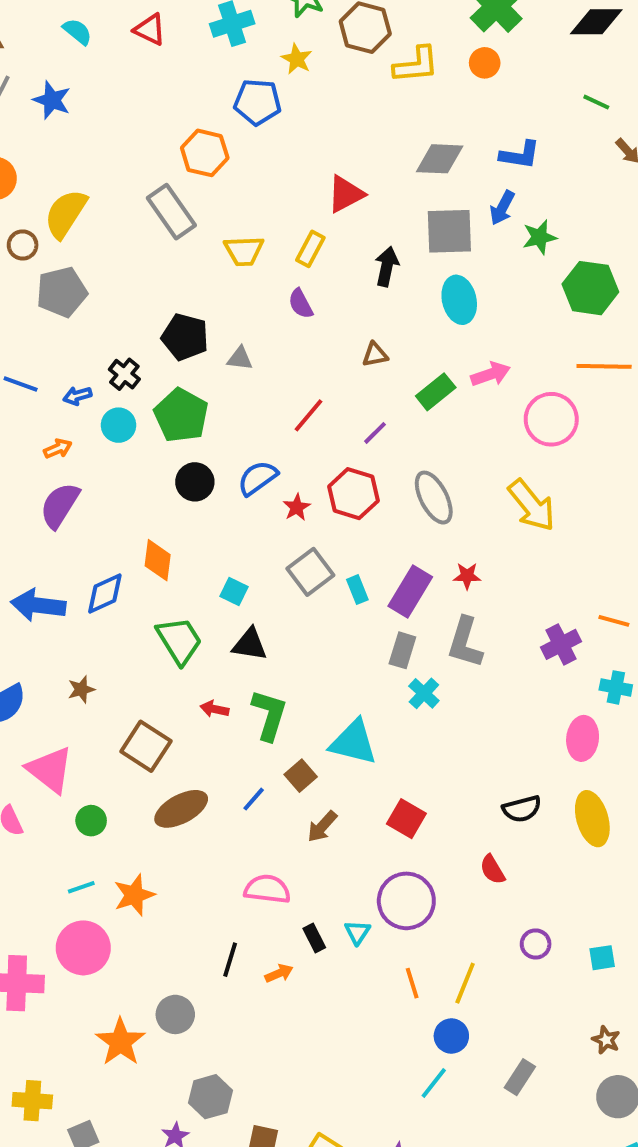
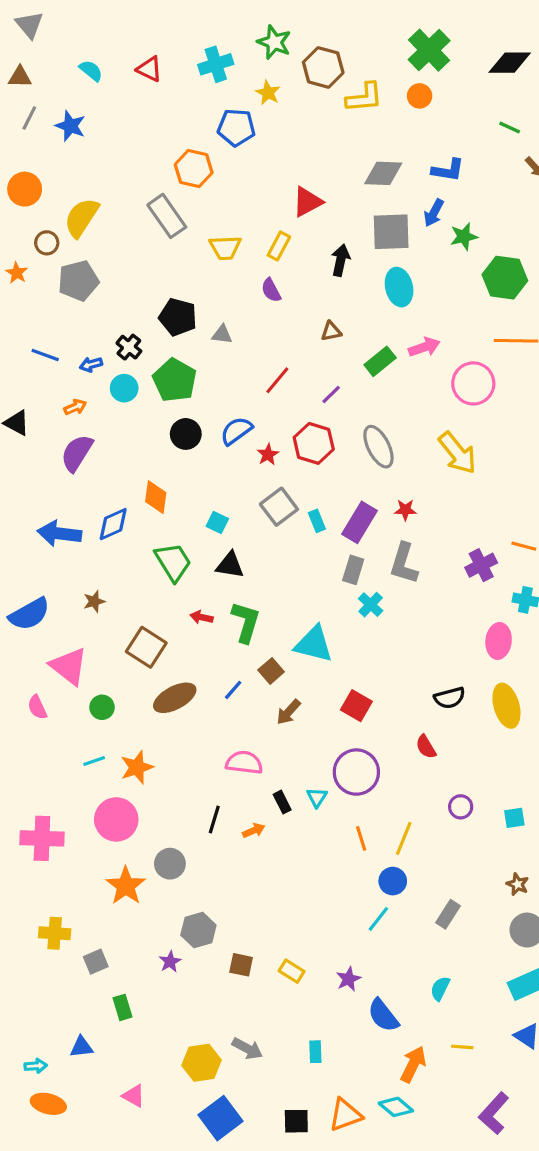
pink circle: (83, 948) -> (116, 819), moved

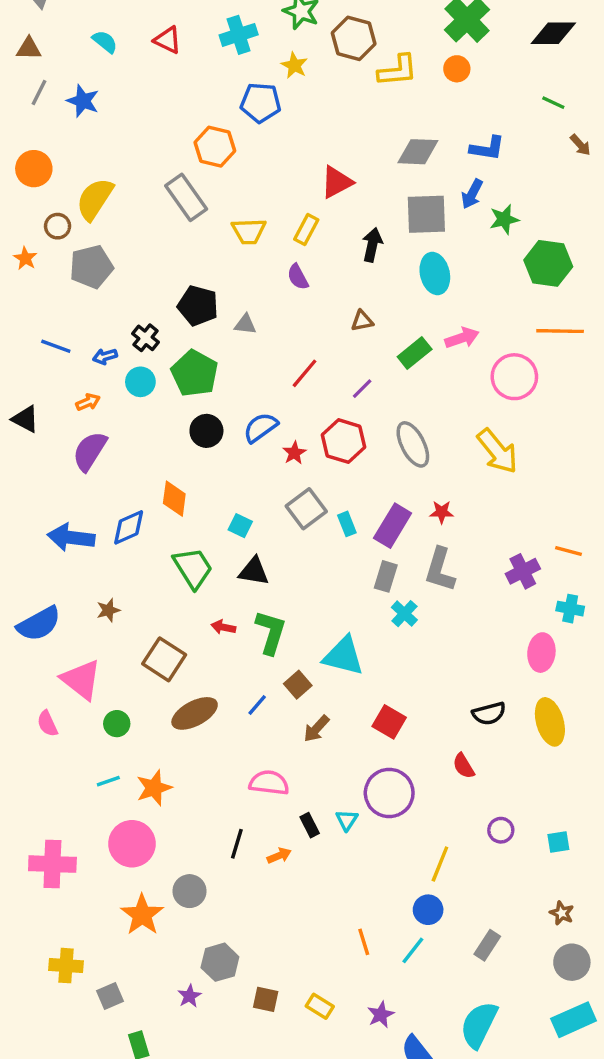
orange line: (361, 838) -> (364, 942), moved
cyan semicircle: (440, 988) -> (479, 1025), size x1.8

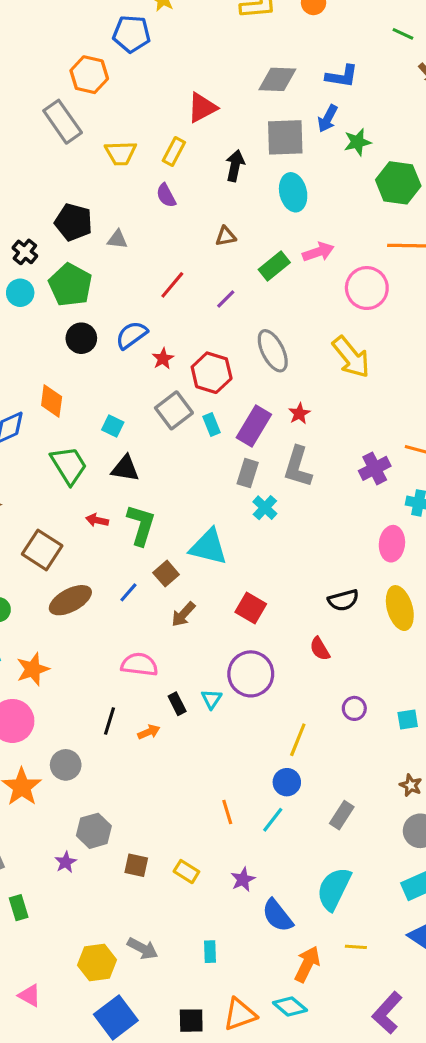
red hexagon: (343, 441) -> (212, 373), moved
red star: (442, 512) -> (299, 414), turned -30

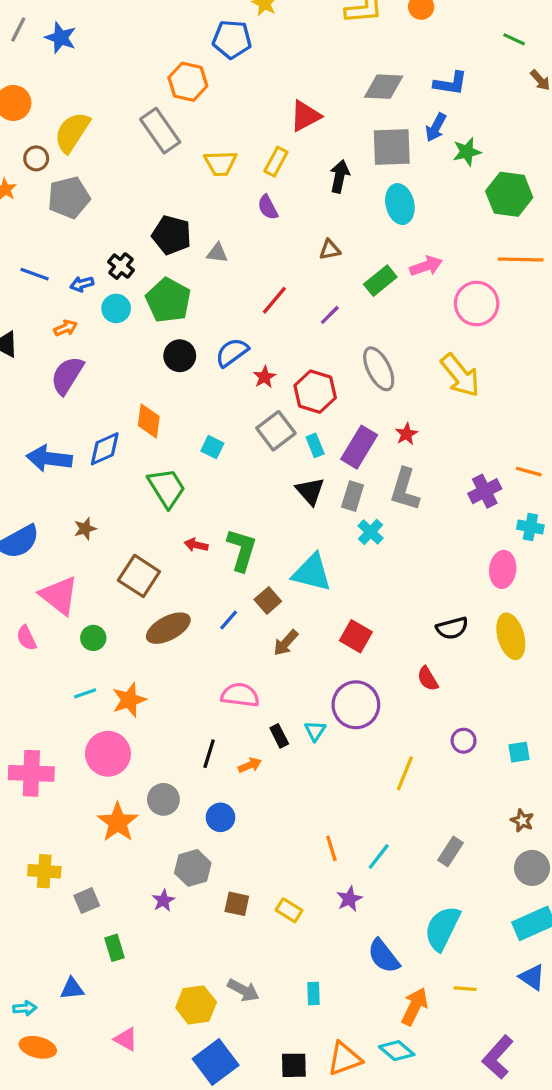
black triangle: (125, 468) -> (310, 491), moved, turned 40
blue circle: (287, 782) -> (220, 817), moved
purple star: (243, 879) -> (349, 899), moved

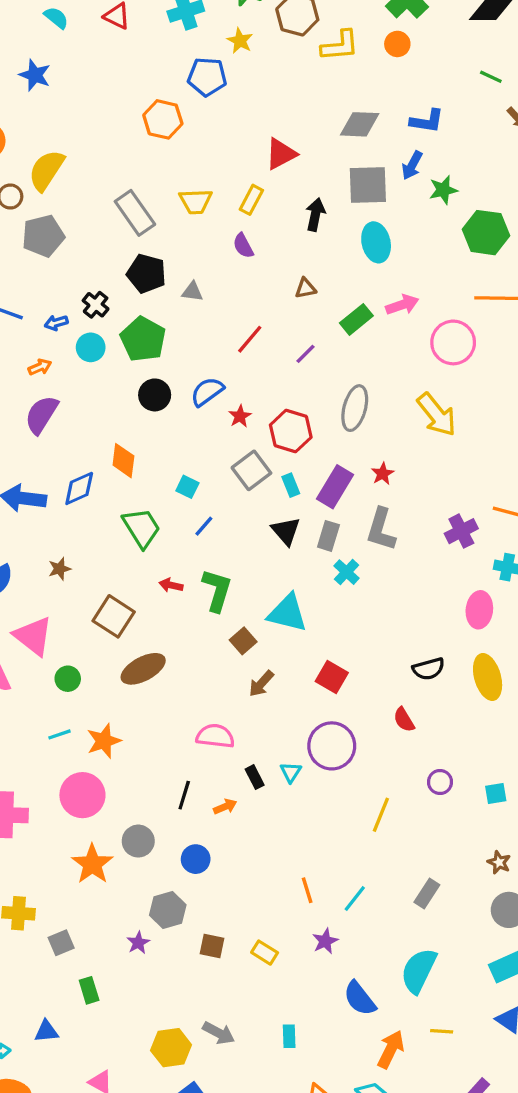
gray rectangle: (160, 131) -> (135, 213), moved
gray ellipse: (379, 369) -> (355, 408), turned 42
blue line: (229, 620) -> (204, 526), moved

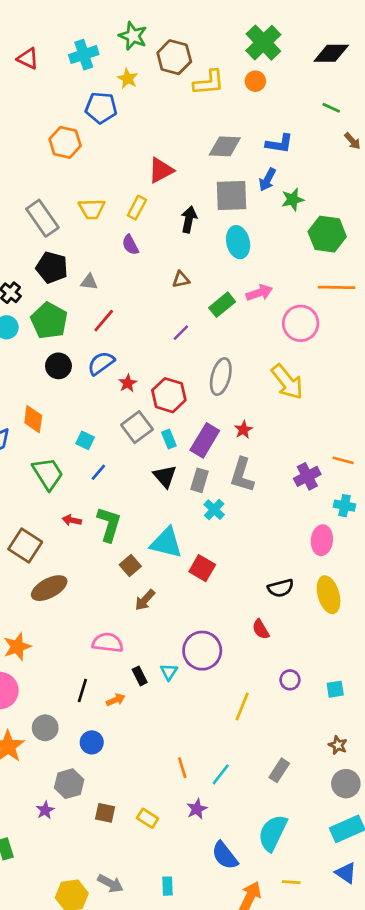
red line: (250, 339) -> (104, 321), moved
red square: (332, 677) -> (202, 568), moved

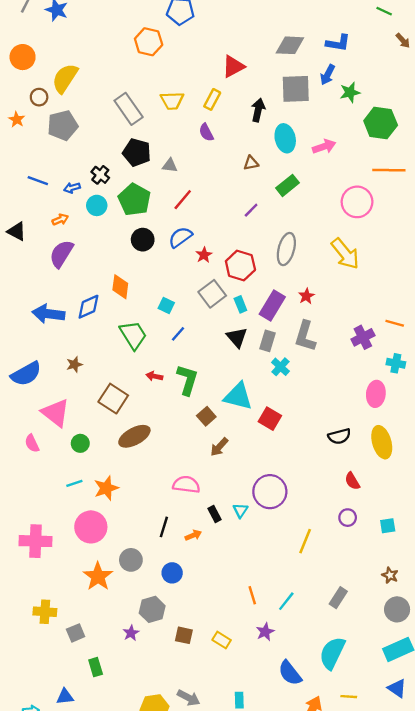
cyan ellipse: (238, 242) -> (285, 138), moved
pink arrow: (259, 293) -> (324, 147), moved
red semicircle: (261, 629) -> (352, 481), moved

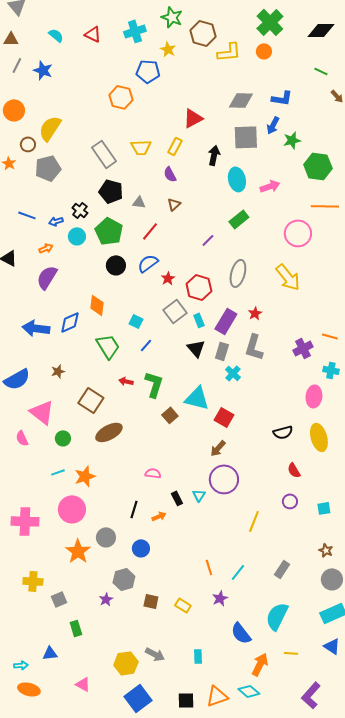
brown triangle: (251, 163) -> (174, 204), moved, turned -32
brown arrow: (219, 447) -> (218, 448), moved
pink semicircle: (186, 485) -> (153, 473), size x0.7

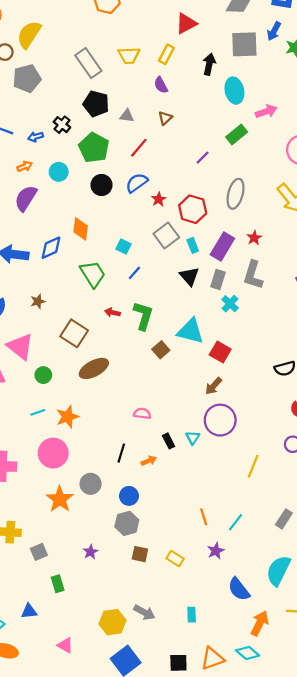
pink arrow: (270, 186) -> (266, 111), moved
cyan circle: (77, 236) -> (59, 172), moved
gray hexagon: (124, 579) -> (127, 523), moved

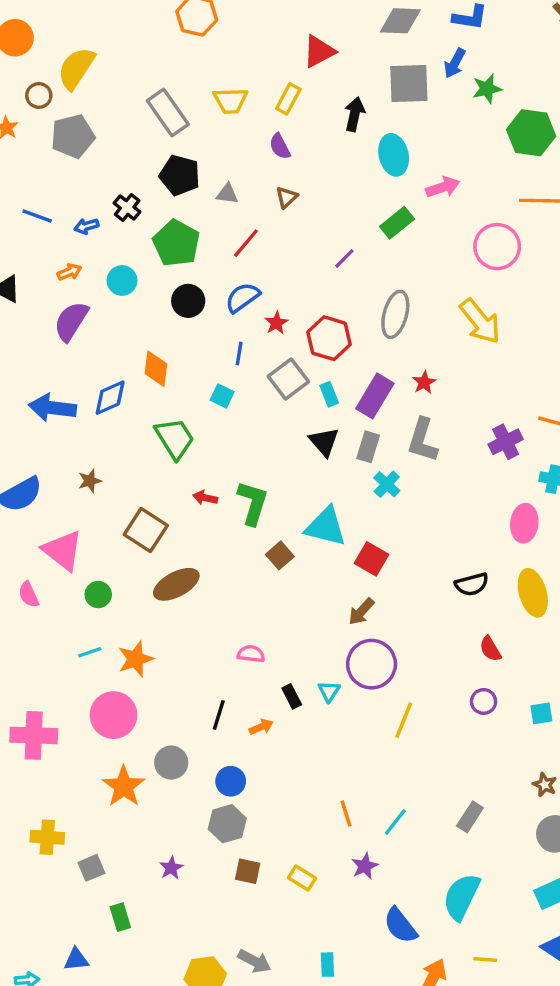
blue line: (134, 273) -> (239, 353), moved, turned -32
yellow line: (253, 466) -> (404, 720), moved

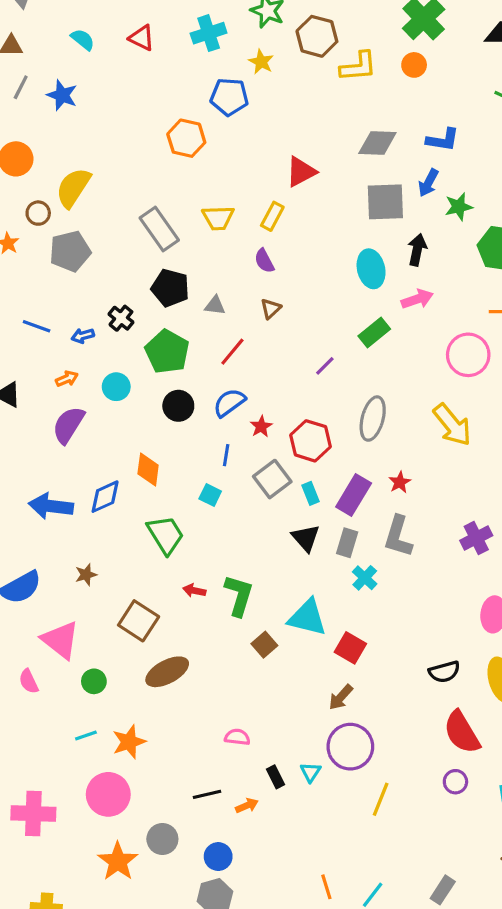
black arrow: (355, 114) -> (417, 250), moved
red semicircle: (490, 649) -> (462, 732), size x1.8
black line: (219, 715) -> (207, 794), turned 60

